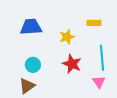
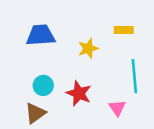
red star: (72, 64) -> (79, 93), moved
pink triangle: (99, 82) -> (117, 108), moved

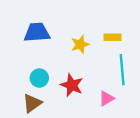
yellow rectangle: (124, 30) -> (113, 37), moved
pink triangle: (117, 108) -> (107, 98), turned 35

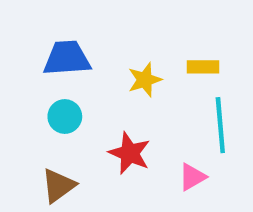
cyan circle: (39, 78) -> (65, 116), moved

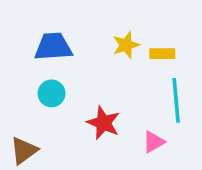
yellow star: (145, 80) -> (126, 45), moved
brown triangle: (58, 186) -> (24, 151), moved

